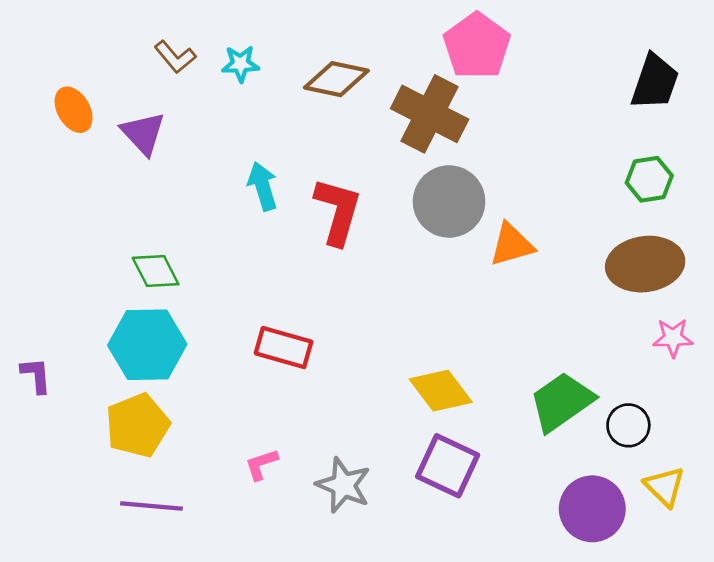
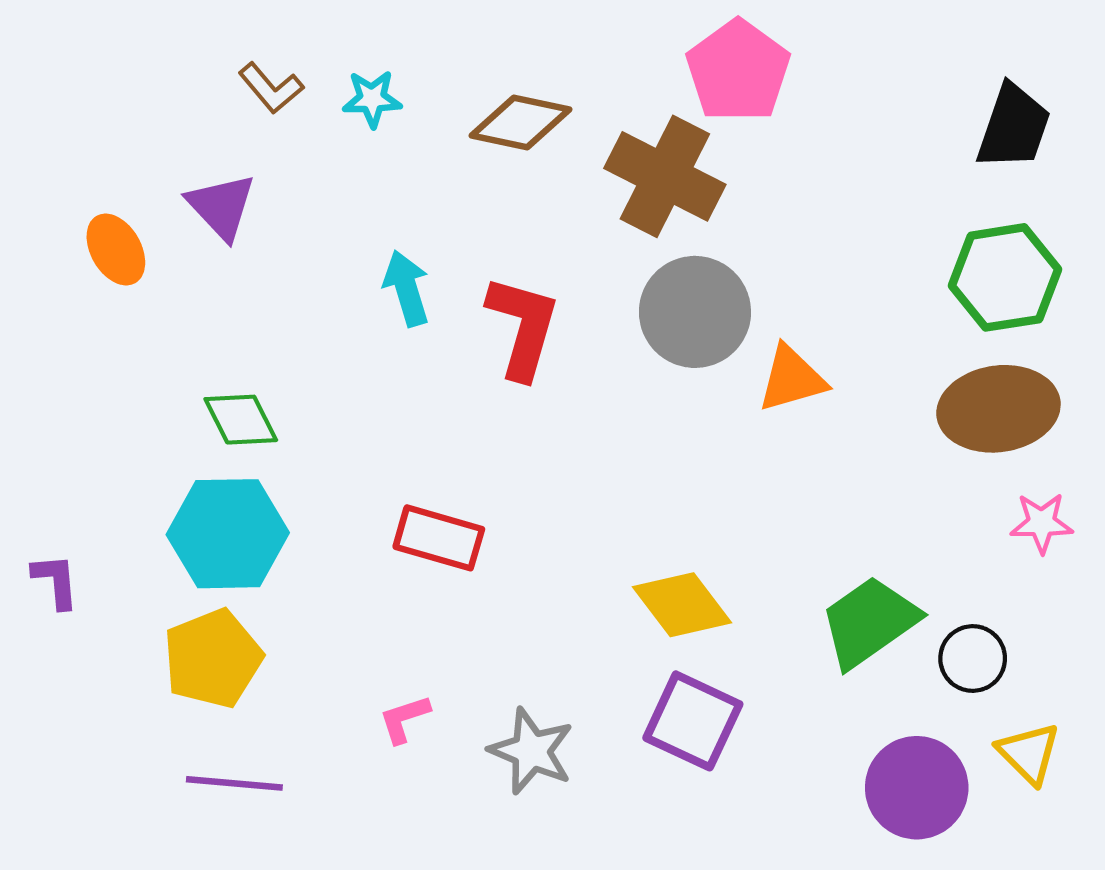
orange ellipse: (74, 110) -> (116, 250), moved
green hexagon: (649, 179) -> (1005, 277), size x1.5

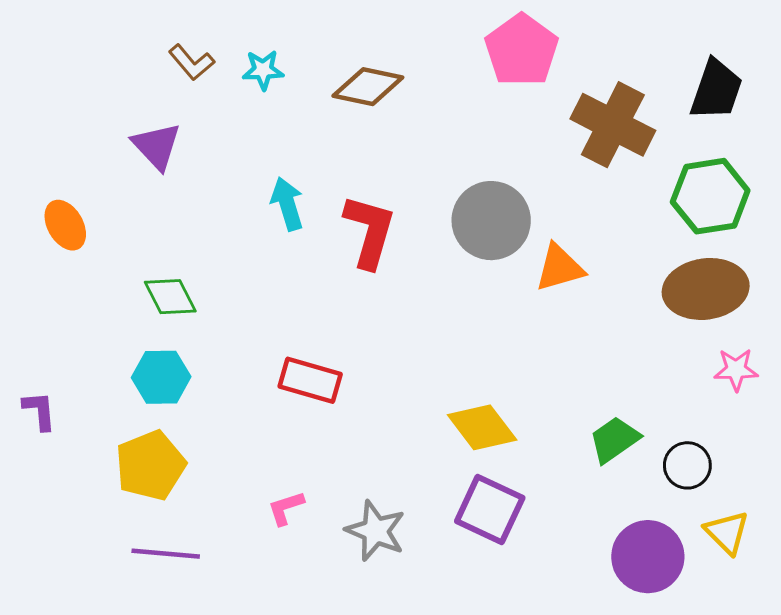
brown cross: (665, 176) -> (613, 125), moved
orange ellipse: (116, 250) -> (65, 225), moved
cyan hexagon: (228, 534) -> (161, 377), size x0.7
green trapezoid: (869, 622) -> (614, 440), size x0.7

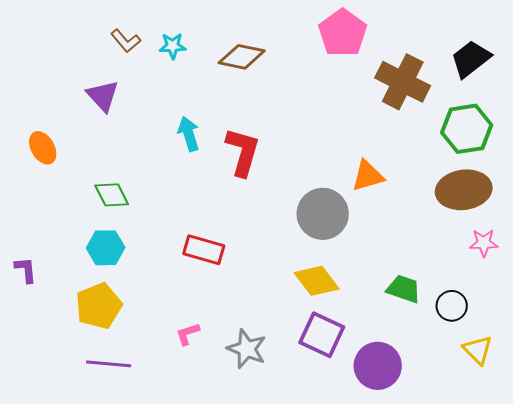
black trapezoid: (716, 90) -> (471, 59), turned -147
gray circle: (491, 221) -> (323, 214), moved
green trapezoid: (614, 440) -> (404, 289), turned 54
purple circle: (648, 557) -> (378, 366), moved

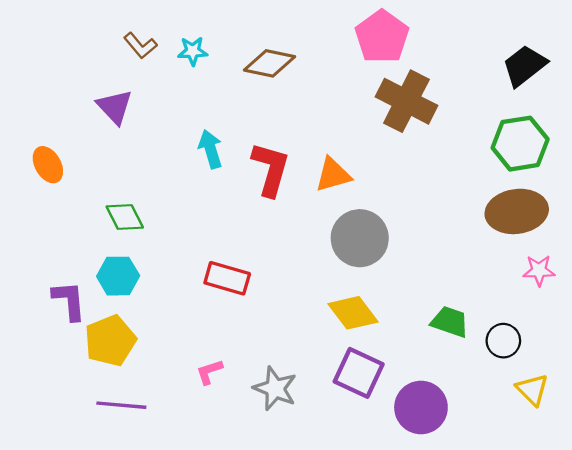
brown cross: (403, 82) -> (406, 101), moved
orange triangle: (368, 176) -> (333, 175), moved
purple L-shape: (26, 270) -> (69, 301), moved, size x1.4

